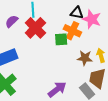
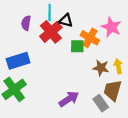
black triangle: (77, 13) -> (66, 20), moved
purple semicircle: (12, 21) -> (26, 23), turned -40

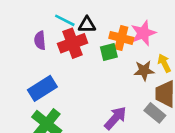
cyan line: (50, 12) -> (65, 20), turned -49
pink star: (111, 27) -> (143, 33), moved, turned -30
red cross: (51, 32) -> (73, 43), turned 35

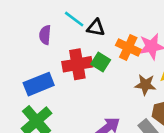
red cross: (73, 43) -> (77, 64), moved
green square: (109, 52) -> (101, 62), moved, turned 36

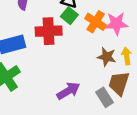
green square: (101, 62) -> (69, 16), moved

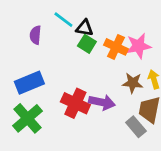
red cross: (49, 31) -> (75, 103), moved, turned 35
purple arrow: (68, 91) -> (102, 102), moved, turned 50

